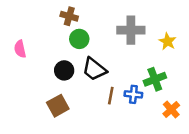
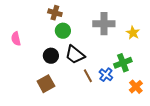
blue cross: (133, 94) -> (106, 75), turned 32
brown line: (111, 96) -> (88, 76), turned -40

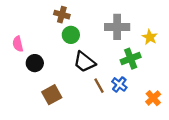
black circle: (51, 56) -> (35, 63), moved
green cross: (123, 63) -> (131, 59), moved

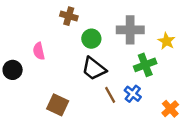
green circle: (71, 35) -> (91, 39), moved
pink semicircle: (18, 44) -> (39, 51), moved
black circle: (35, 63) -> (13, 70), moved
brown square: (52, 95) -> (58, 105), turned -36

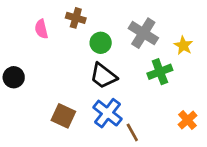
gray cross: (130, 30) -> (143, 33), turned 32
pink semicircle: (39, 51) -> (41, 29), moved
blue cross: (133, 94) -> (108, 113), moved, size x1.5
brown line: (110, 95) -> (132, 132), moved

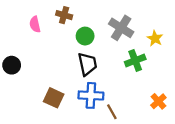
black trapezoid: (103, 76) -> (87, 64), turned -140
blue cross: (108, 113) -> (91, 95), turned -35

